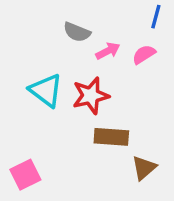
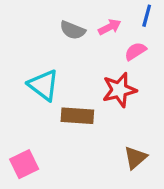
pink arrow: (108, 51) -> (110, 27), moved
red star: (91, 96) -> (119, 90), moved
brown rectangle: (111, 137) -> (77, 116), moved

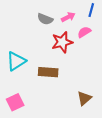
cyan triangle: (44, 85) -> (16, 61), moved, turned 50
red star: (119, 90) -> (62, 42), moved

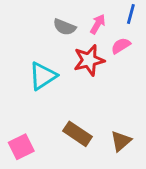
pink arrow: (68, 17) -> (98, 24), turned -32
cyan triangle: (16, 61) -> (43, 76), moved
brown rectangle: (48, 72) -> (78, 134), moved, turned 30

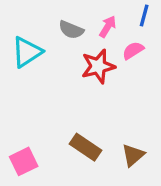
cyan triangle: (43, 76) -> (27, 52), moved

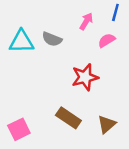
gray semicircle: (71, 30) -> (52, 39), moved
cyan triangle: (27, 52) -> (21, 42), turned 32
red star: (98, 66) -> (85, 77), moved

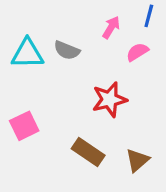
pink square: (19, 129) -> (24, 126), moved

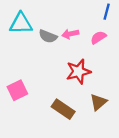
pink arrow: (111, 27) -> (70, 34), moved, turned -133
cyan triangle: (27, 54) -> (21, 23), moved
brown triangle: (137, 160) -> (98, 102), moved

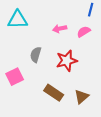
gray semicircle: (48, 36) -> (36, 55), moved, turned 84
brown triangle: (98, 102) -> (82, 97), moved

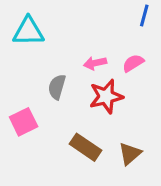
pink arrow: (60, 29) -> (95, 63), moved
pink semicircle: (84, 32) -> (133, 63), moved

